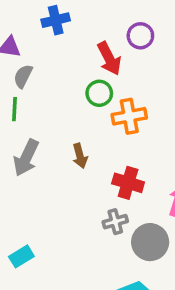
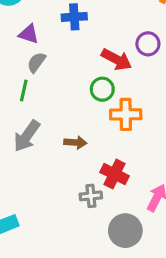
red arrow: (109, 58) -> (116, 59), turned -44
brown arrow: (80, 156) -> (75, 142), turned -80
gray cross: (115, 222) -> (91, 196), moved

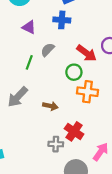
gray semicircle: (36, 62) -> (48, 50), moved
green line: (24, 91) -> (29, 62), moved

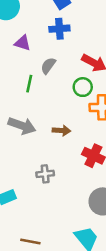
gray arrow: (18, 97) -> (22, 126), turned -105
gray cross: (56, 144) -> (45, 174), moved

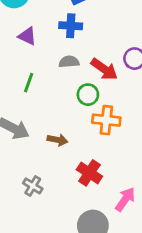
gray semicircle: (48, 66) -> (69, 62), moved, turned 42
gray cross: (45, 174) -> (33, 186), turned 30

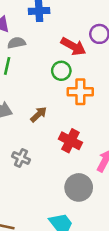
gray semicircle: (69, 62) -> (17, 43), moved
brown arrow: (57, 140) -> (39, 114), turned -48

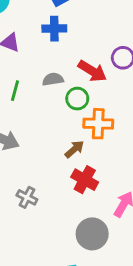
gray semicircle: (17, 43) -> (53, 79), moved
brown arrow: (39, 114) -> (74, 149), moved

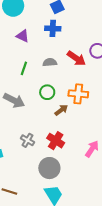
green circle: (77, 99) -> (47, 92), moved
red cross: (85, 180) -> (56, 141), moved
gray circle: (92, 234) -> (49, 168), moved

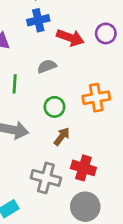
red arrow: (76, 58) -> (70, 38), moved
brown arrow: (61, 110) -> (62, 136), moved
gray cross: (28, 140) -> (46, 178), size x1.5

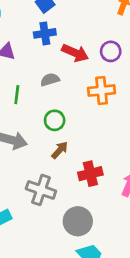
orange cross: (96, 98) -> (102, 91), moved
red cross: (83, 168) -> (90, 174), moved, turned -35

